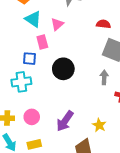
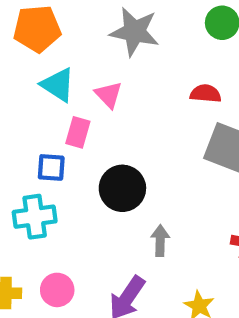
pink triangle: (57, 24) -> (109, 95), turned -32
pink rectangle: (42, 42) -> (78, 132), turned 32
gray arrow: (104, 77) -> (160, 241), moved

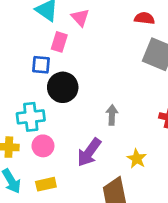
black circle: (122, 188) -> (63, 87), moved
cyan cross: (35, 217) -> (31, 117), moved

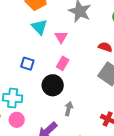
pink rectangle: (59, 42) -> (63, 63), moved
black circle: (63, 87) -> (53, 85), moved

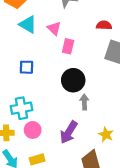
pink rectangle: (63, 63) -> (68, 46), moved
black circle: (53, 85) -> (73, 80), moved

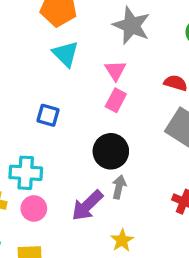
pink triangle: (54, 28) -> (115, 70), moved
purple arrow: (69, 132) -> (87, 205), moved
yellow star: (106, 135) -> (122, 240), moved

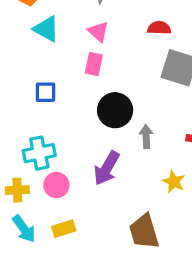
pink rectangle: (116, 100) -> (94, 64), moved
gray arrow: (119, 187) -> (146, 136), moved
yellow star: (122, 240) -> (174, 182), moved

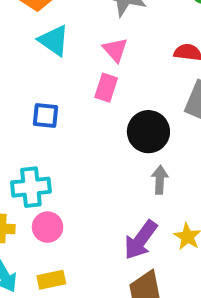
black circle: (115, 110) -> (148, 132), moved
purple arrow: (107, 168) -> (141, 240), moved

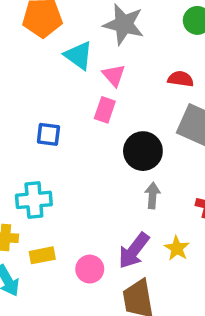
cyan triangle: (54, 40) -> (79, 55), moved
pink circle: (48, 227) -> (90, 269), moved
yellow rectangle: (51, 280) -> (42, 255), moved

